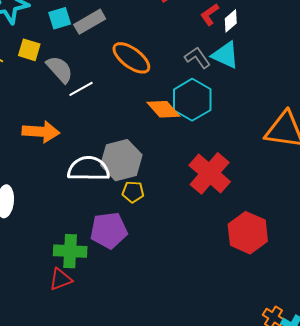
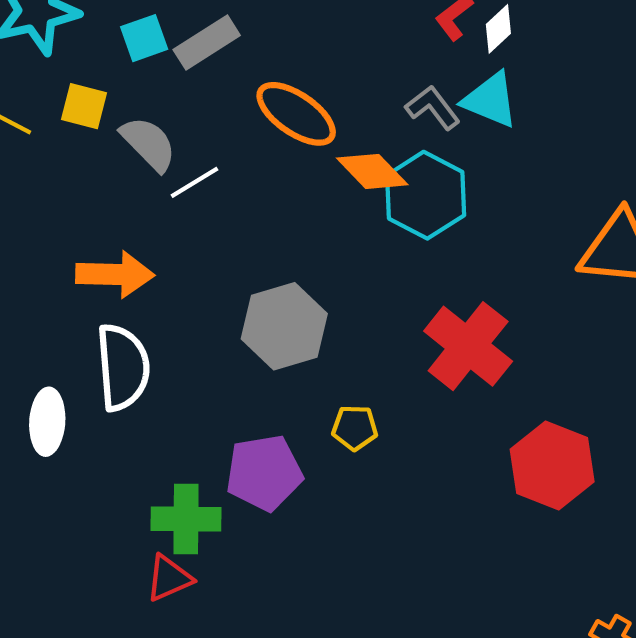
orange diamond: (163, 109) -> (372, 171), moved
white semicircle: (89, 169) -> (123, 367), moved, turned 87
yellow pentagon: (133, 192) -> (355, 428), moved

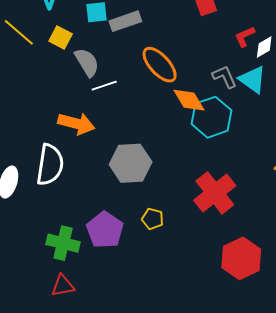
orange arrow: (115, 274) -> (76, 124), moved
purple pentagon: (264, 473) -> (105, 230), turned 30
red triangle: (169, 578) -> (63, 286), moved

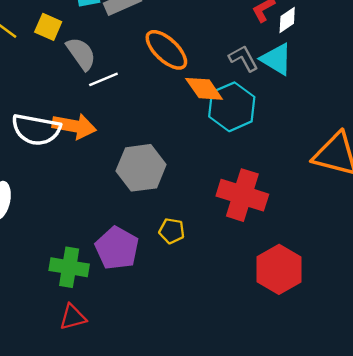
white semicircle: (50, 165) -> (36, 130), moved, turned 96
red cross: (215, 193) -> (242, 195), turned -30

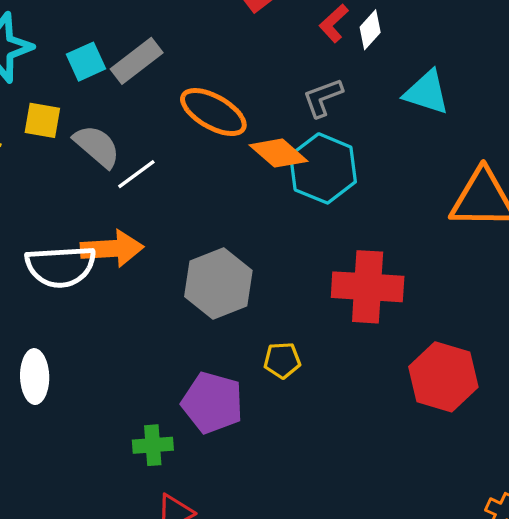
gray L-shape: (243, 58) -> (323, 98), turned -68
cyan triangle: (276, 59) -> (427, 92), moved
green cross: (69, 267) -> (153, 445), size x0.7

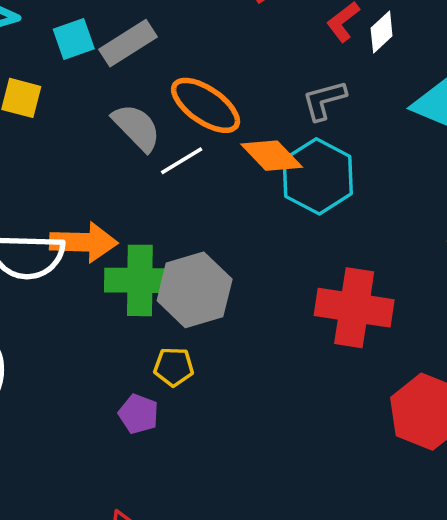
gray semicircle: (97, 146) -> (136, 127), moved
white line: (136, 174) -> (182, 161), moved
yellow pentagon: (282, 360) -> (174, 367), moved
purple pentagon: (212, 403) -> (139, 414), moved, size x0.6
green cross: (153, 445) -> (140, 280), moved, size x1.6

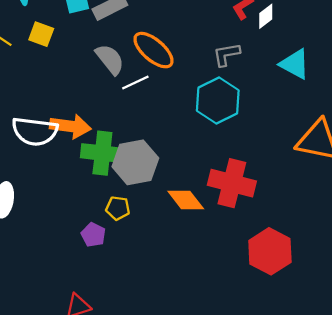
orange diamond: (272, 156) -> (186, 200), moved

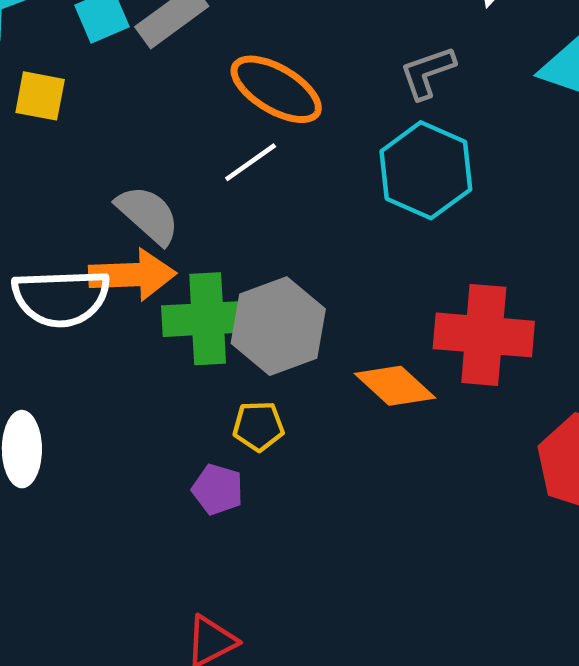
gray semicircle: (110, 59) -> (148, 215), moved

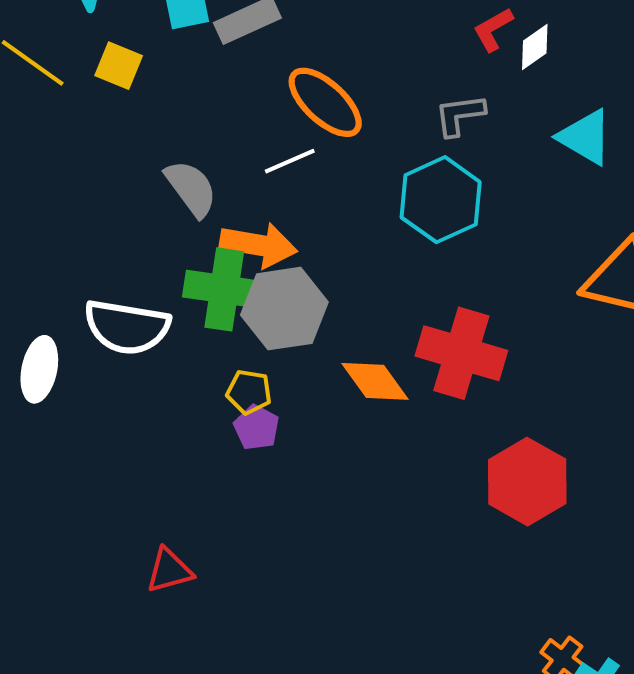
orange arrow: (132, 275) -> (258, 245), moved
white semicircle: (61, 298) -> (127, 327), moved
purple pentagon: (218, 489) -> (256, 427), moved

